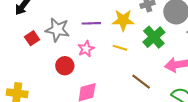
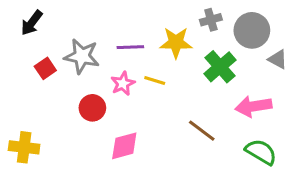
yellow line: (120, 48) -> (155, 81), moved

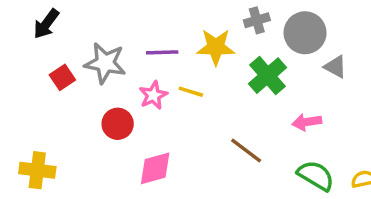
pink arrow: (253, 106) -> (307, 122), size x0.7

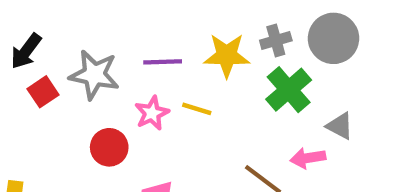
gray cross: (257, 20) -> (276, 41), moved
black arrow: (46, 24) -> (26, 51), moved
gray triangle: (335, 67) -> (340, 126), moved
pink arrow: (307, 122) -> (308, 158), moved

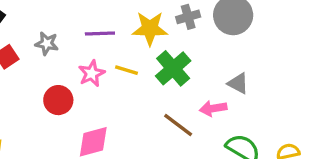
gray star: (94, 75) -> (47, 43), size x0.6
green cross: (289, 90) -> (173, 68), moved

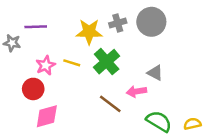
purple line: (100, 33) -> (36, 27), moved
red circle: (58, 100) -> (33, 89), moved

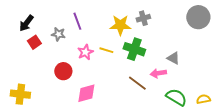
gray circle: (151, 22) -> (198, 17), moved
purple line: (36, 27) -> (77, 21), turned 72
green cross: (107, 62) -> (134, 49), turned -30
red circle: (33, 89) -> (63, 71), moved

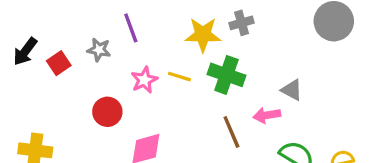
black arrow: (26, 23) -> (25, 51), moved
brown line: (137, 83) -> (231, 132), turned 30

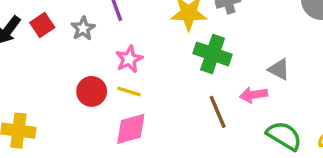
gray star: (99, 50) -> (83, 28), turned 30
red square: (59, 63) -> (42, 25), moved
yellow line: (179, 77) -> (129, 91), moved

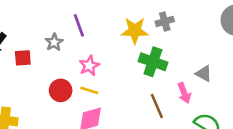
red square: (42, 25) -> (23, 58), moved, turned 30
pink arrow: (253, 95) -> (184, 93), turned -102

